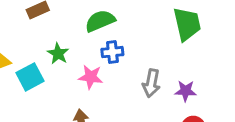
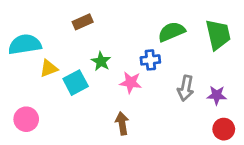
green semicircle: (100, 21) -> (172, 32), moved

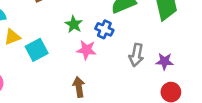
blue cross: (150, 60) -> (104, 29), turned 30
green star: (101, 61) -> (74, 24), moved

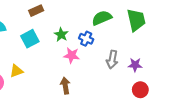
yellow triangle: (12, 37) -> (16, 71), moved
cyan square: (37, 50) -> (30, 39), moved

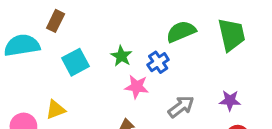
brown rectangle: (36, 11) -> (56, 21), moved, turned -40
blue cross: (86, 39) -> (158, 62), turned 32
gray arrow: (112, 60) -> (181, 107), moved, turned -138

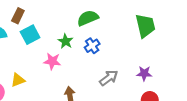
green semicircle: (181, 32) -> (88, 18), moved
cyan square: (75, 62) -> (30, 35), moved
pink star: (137, 87) -> (52, 61), moved

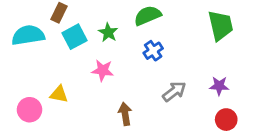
green star: (66, 41) -> (108, 32), moved
yellow triangle: (18, 80) -> (59, 94), turned 32

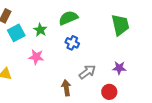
blue cross: (153, 51) -> (72, 43), turned -32
brown arrow: (125, 114) -> (66, 88), moved
red circle: (226, 120) -> (109, 92), moved

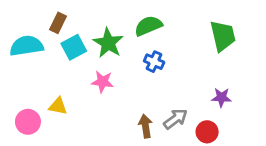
green star: (40, 30) -> (108, 43), size x1.5
gray arrow: (87, 72) -> (176, 119), moved

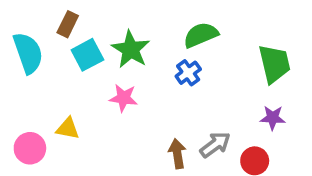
green semicircle: (148, 26) -> (201, 35), moved
green trapezoid: (223, 36) -> (274, 64), moved
cyan semicircle: (26, 46) -> (28, 53), turned 80
blue cross: (154, 62) -> (188, 73), turned 30

